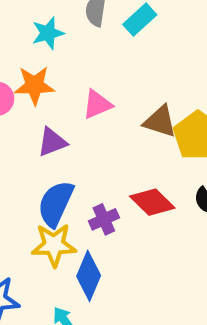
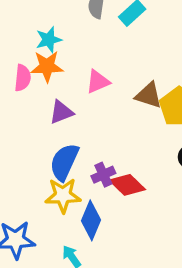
cyan star: (48, 33) -> (49, 40), moved
red diamond: (152, 202) -> (127, 185), moved

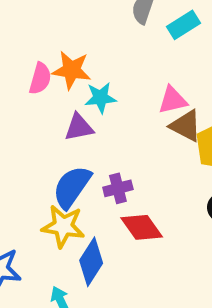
cyan star: (49, 40) -> (100, 98), moved
pink triangle: (98, 82) -> (173, 100), moved
purple cross: (103, 175) -> (118, 188), moved

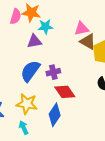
yellow star: (63, 226) -> (27, 104), moved
blue diamond: (91, 262) -> (55, 115), moved

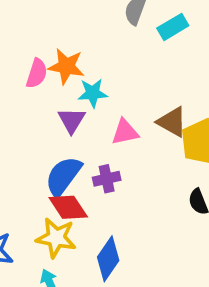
pink triangle: (82, 29) -> (125, 132), moved
purple triangle: (34, 41) -> (72, 120), turned -49
red diamond: (65, 92) -> (68, 207), moved

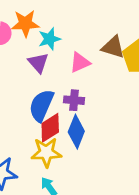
purple cross: (107, 179) -> (74, 100), turned 30
red diamond: (68, 207) -> (50, 128), turned -76
blue diamond: (108, 259) -> (76, 132), moved

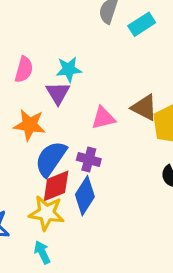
orange star: (25, 23) -> (30, 125), moved
cyan star: (49, 39) -> (69, 69), moved
purple triangle: (38, 63) -> (58, 93), moved

